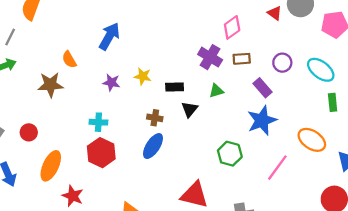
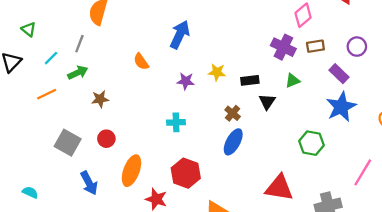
brown star: (50, 85) -> (100, 99), moved, size x0.7
brown cross: (155, 118) -> (233, 113), turned 35
red hexagon: (101, 153) -> (186, 173), moved
pink line: (277, 168) -> (363, 172), moved

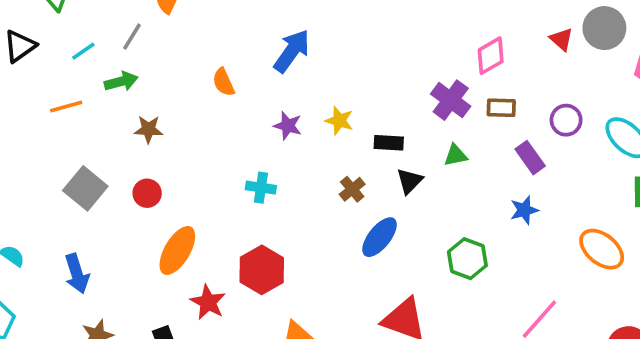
blue star: (341, 107) -> (524, 210), size x0.6
blue ellipse: (233, 142) -> (380, 237), moved
blue arrow: (89, 183) -> (77, 274), moved

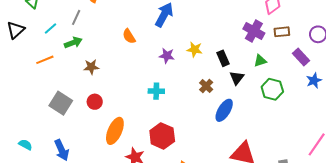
black rectangle: (389, 143) -> (223, 58), turned 70
blue star: (524, 210) -> (314, 81), moved
green hexagon: (467, 259) -> (272, 89), moved

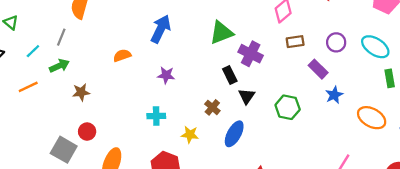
purple cross: (254, 31) -> (251, 54), moved
orange semicircle: (129, 36) -> (122, 55), turned 105
yellow star: (195, 49) -> (190, 135), moved
green triangle: (260, 61) -> (221, 33), moved, size x1.6
gray square: (61, 103) -> (64, 150), moved

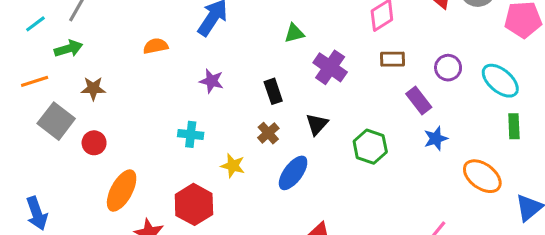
green triangle: (221, 33) -> (294, 33), size x0.6
black rectangle: (230, 75) -> (273, 91), moved
orange line: (28, 87) -> (35, 81), moved
gray square: (64, 150) -> (56, 121), moved

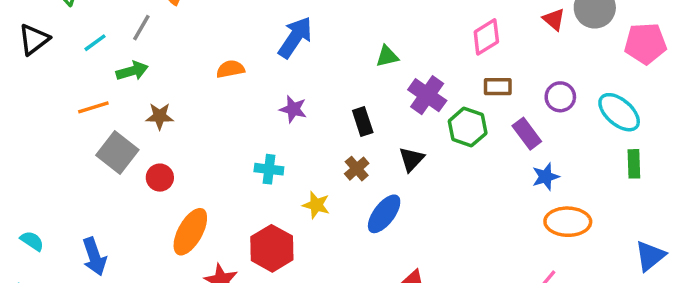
green hexagon: (370, 147) -> (468, 127), moved
orange ellipse: (482, 176) -> (568, 222), moved, turned -36

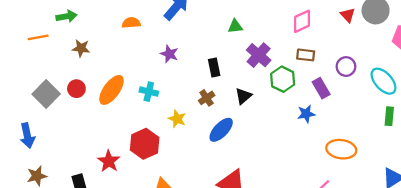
gray square: (117, 153) -> (46, 94), moved
blue star: (546, 177) -> (306, 114), moved
orange ellipse: (190, 232) -> (112, 90), moved

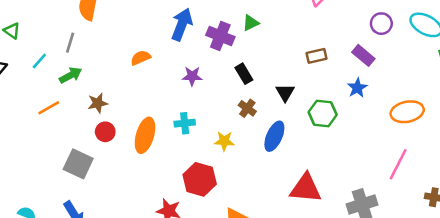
purple cross: (259, 55) -> (220, 36), moved
brown rectangle: (306, 55) -> (316, 56), moved
green hexagon: (283, 79) -> (323, 113), moved
red circle: (76, 89) -> (105, 132), moved

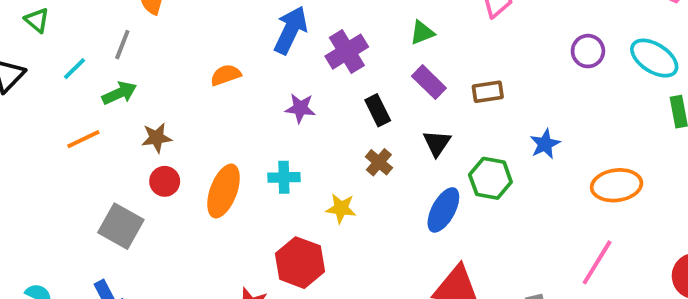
green triangle: (251, 23) -> (422, 33), moved
purple cross: (220, 36) -> (347, 52), turned 32
purple rectangle: (363, 55) -> (429, 82), moved
blue ellipse: (274, 136) -> (443, 210), moved

